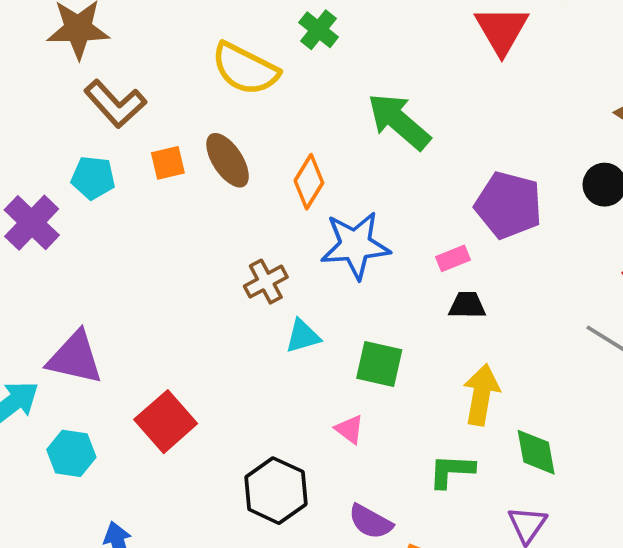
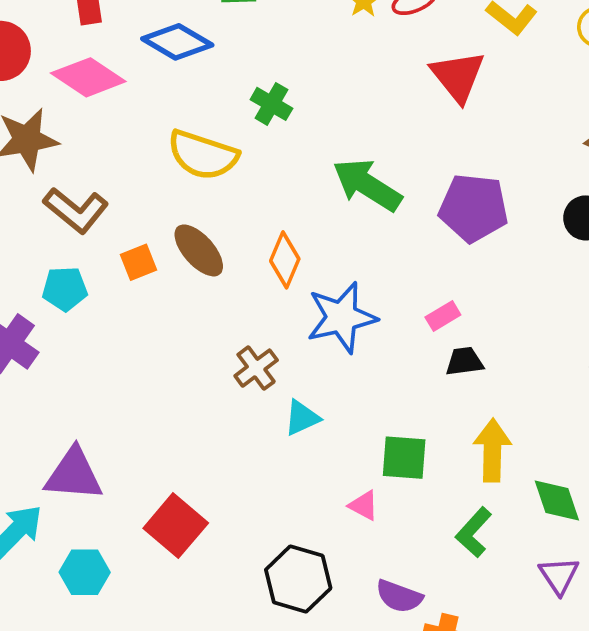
purple pentagon: (508, 205) -> (474, 208), moved
green square: (379, 364) -> (404, 458), moved
green L-shape: (451, 471) -> (474, 532), turned -42

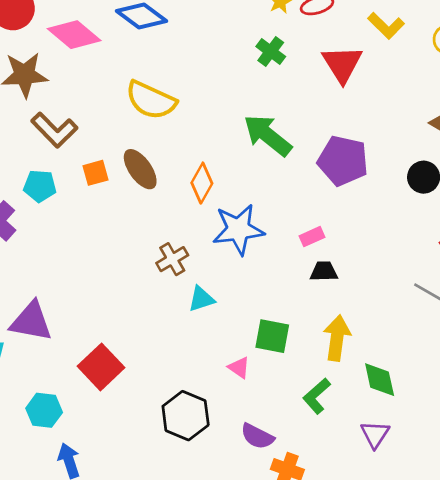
green cross: (271, 104) -> (271, 51), moved
cyan hexagon: (85, 572) -> (44, 410), moved

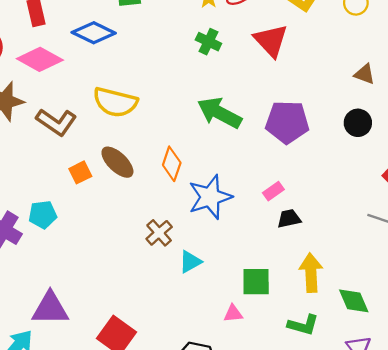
brown L-shape: (54, 130) -> (56, 122), moved
cyan pentagon: (40, 186) -> (43, 215), moved
pink triangle: (239, 368) -> (233, 314), turned -30
green L-shape: (317, 396) -> (303, 325), turned -112

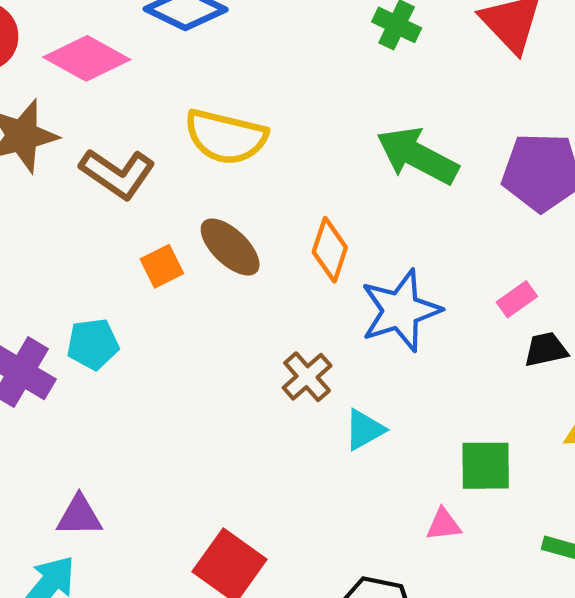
purple triangle: (50, 308) -> (79, 516), moved, size x0.7

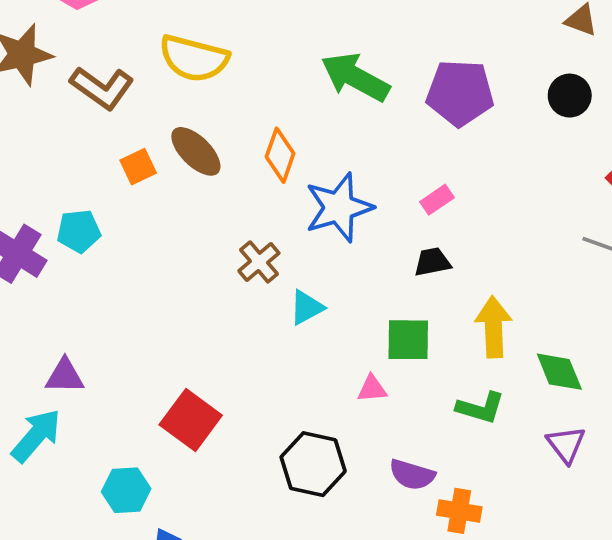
black trapezoid: (546, 350) -> (432, 262), moved

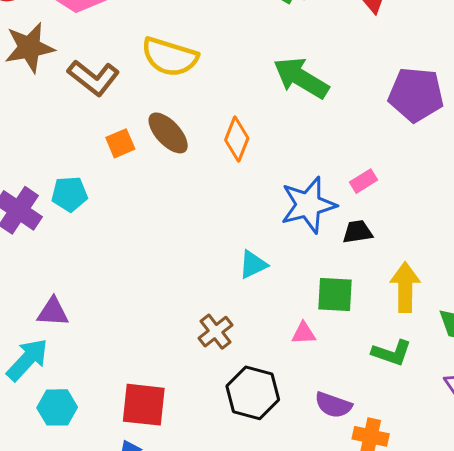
purple pentagon: (460, 93) -> (416, 95), moved
blue star: (339, 207) -> (308, 205), moved
brown cross: (259, 262) -> (216, 332), moved
red square: (191, 420) -> (144, 405), moved, turned -33
cyan hexagon: (126, 490) -> (57, 407), moved

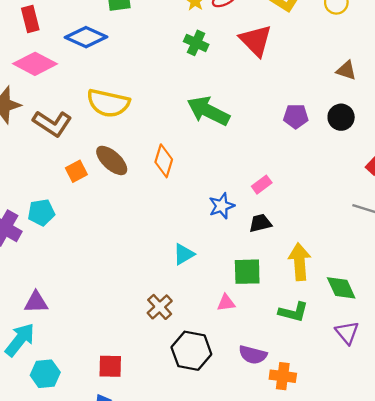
purple pentagon: (416, 95) -> (296, 116), size x0.6
blue star: (308, 205) -> (222, 206), size x0.6
red square: (144, 405) -> (110, 366), size x0.7

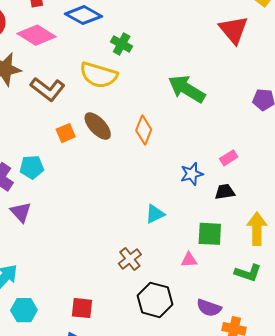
green cross: (196, 43) -> (122, 44), moved
purple triangle: (36, 302) -> (21, 212), moved, turned 45

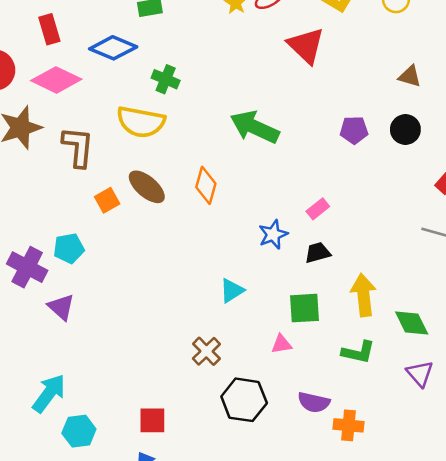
brown L-shape: (48, 89) -> (78, 147), turned -116

